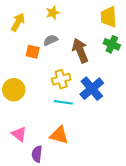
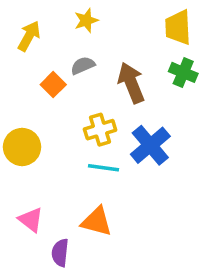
orange square: (33, 52) -> (53, 85), turned 32

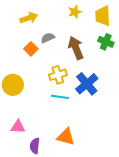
yellow star: (86, 20) -> (75, 12), moved
yellow arrow: (29, 36) -> (29, 18), moved, turned 42
pink triangle: (31, 220) -> (18, 127), turned -35
orange triangle: (97, 222) -> (66, 137), moved

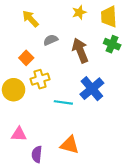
yellow arrow: (29, 18) -> (30, 19), turned -114
orange square: (31, 49) -> (26, 58), moved
yellow cross: (58, 75) -> (40, 79), moved

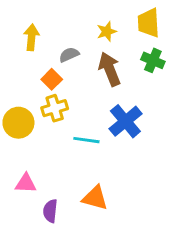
yellow star: (79, 12) -> (107, 32), moved
yellow arrow: (30, 19) -> (31, 37), moved, turned 48
orange square: (26, 58) -> (52, 79), moved

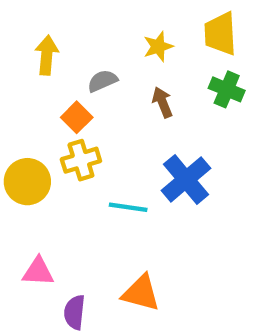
brown arrow: (110, 69) -> (162, 102), size x0.6

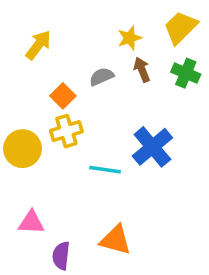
yellow trapezoid: (220, 34) -> (181, 27), turned 48
yellow arrow: (47, 55) -> (38, 45), turned 32
gray semicircle: (102, 81) -> (101, 77), moved
brown arrow: (162, 102) -> (142, 70), moved

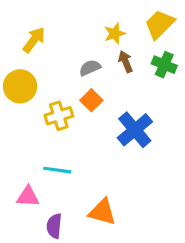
orange square: (63, 96) -> (91, 100), moved
yellow circle: (22, 149) -> (20, 86), moved
cyan line: (105, 170) -> (57, 170), moved

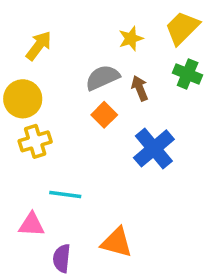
brown arrow: (126, 62) -> (140, 88), moved
gray semicircle: (90, 68) -> (102, 78), size x1.4
yellow cross: (59, 116) -> (35, 141), moved

